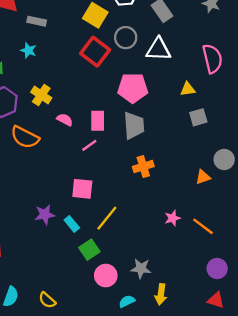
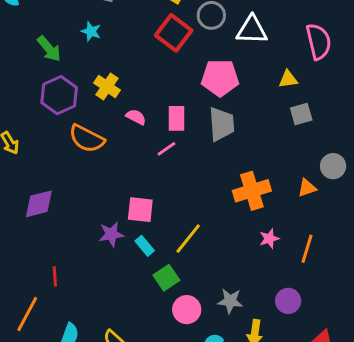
orange cross: (143, 167) -> (252, 191), moved, size x1.4
pink square: (82, 189) -> (140, 210), moved
orange line: (203, 226) -> (307, 249), turned 70
purple circle: (217, 268) -> (288, 301), moved

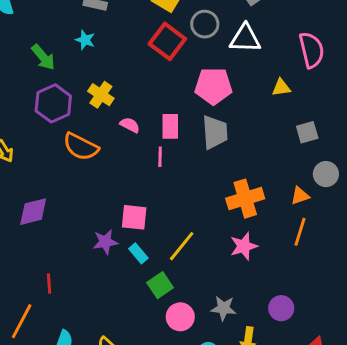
gray square: (301, 114) -> (307, 132), moved
pink line: (166, 149) -> (160, 157), turned -54
pink star: (269, 239) -> (244, 246), moved, size x1.4
orange line: (307, 249) -> (300, 232), moved

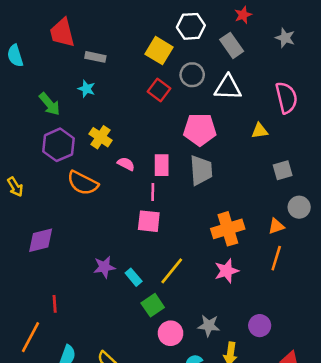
red square: (167, 41) -> (159, 90), size x0.7
pink square: (134, 217) -> (149, 221), moved

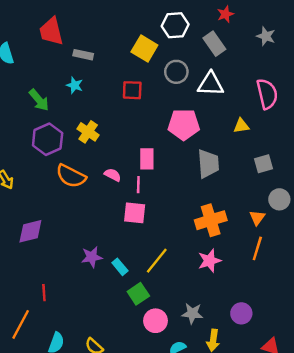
red square: (159, 90) -> (132, 90), moved, turned -35
pink semicircle: (126, 164) -> (113, 175), moved
gray trapezoid: (201, 170) -> (208, 164), moved
orange triangle: (276, 226) -> (257, 218), turned -35

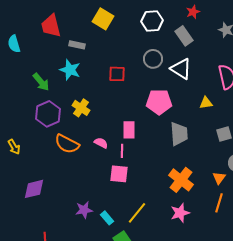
yellow square: (144, 49) -> (103, 19), moved
white triangle: (211, 84) -> (181, 69), turned 30
cyan star: (75, 85) -> (70, 70), size x1.5
orange cross: (211, 220) -> (181, 180), turned -35

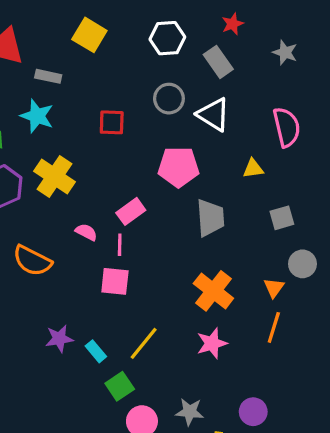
yellow cross: (81, 108) -> (55, 176), size x1.4
pink rectangle: (129, 130) -> (131, 211), turned 54
orange semicircle: (67, 144) -> (32, 261), moved

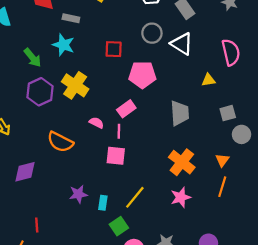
pink pentagon: (178, 167) -> (142, 75), moved
gray circle: (302, 264) -> (242, 134), moved
cyan rectangle: (96, 351) -> (103, 203), turned 48

